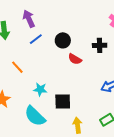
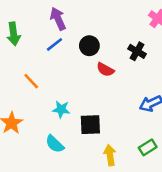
purple arrow: (29, 19) -> (58, 19), moved
black cross: (100, 45) -> (137, 51), turned 32
cyan semicircle: (35, 116) -> (55, 144), size x0.7

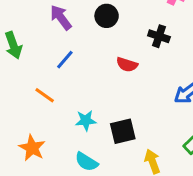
blue line: (54, 44) -> (65, 60), moved
black circle: (89, 46) -> (107, 16), moved

